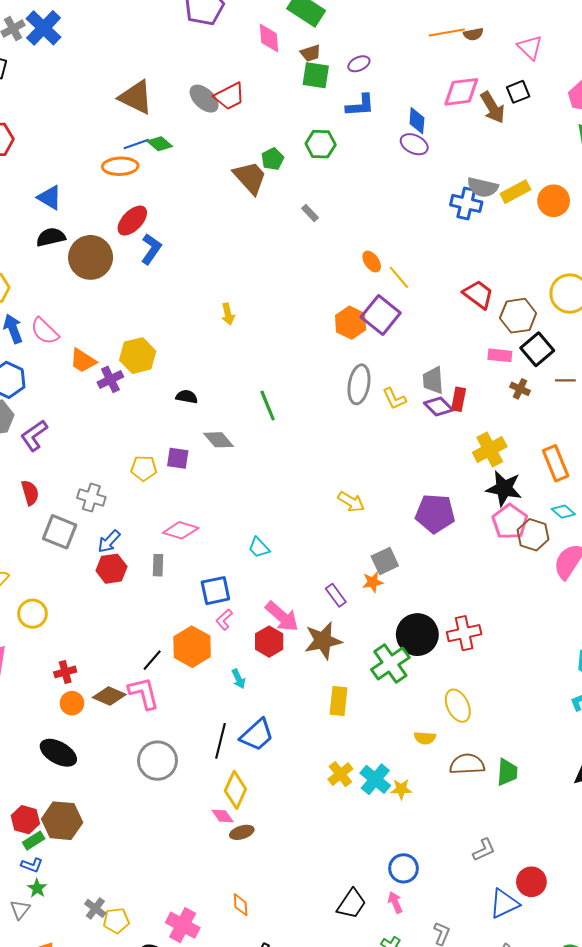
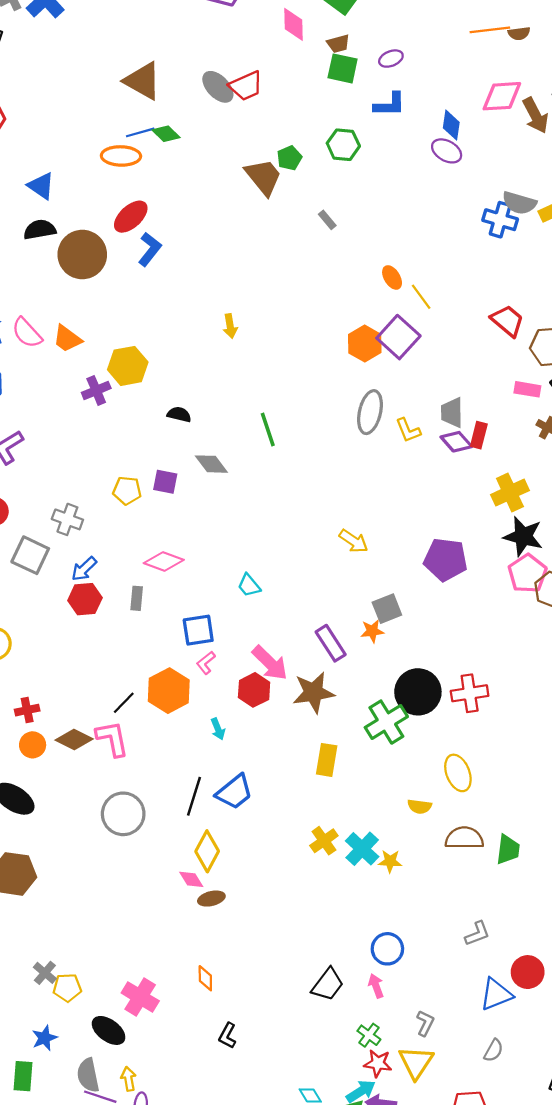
orange trapezoid: (83, 361) -> (67, 339), moved
purple rectangle: (336, 595) -> (331, 643), size x1.4

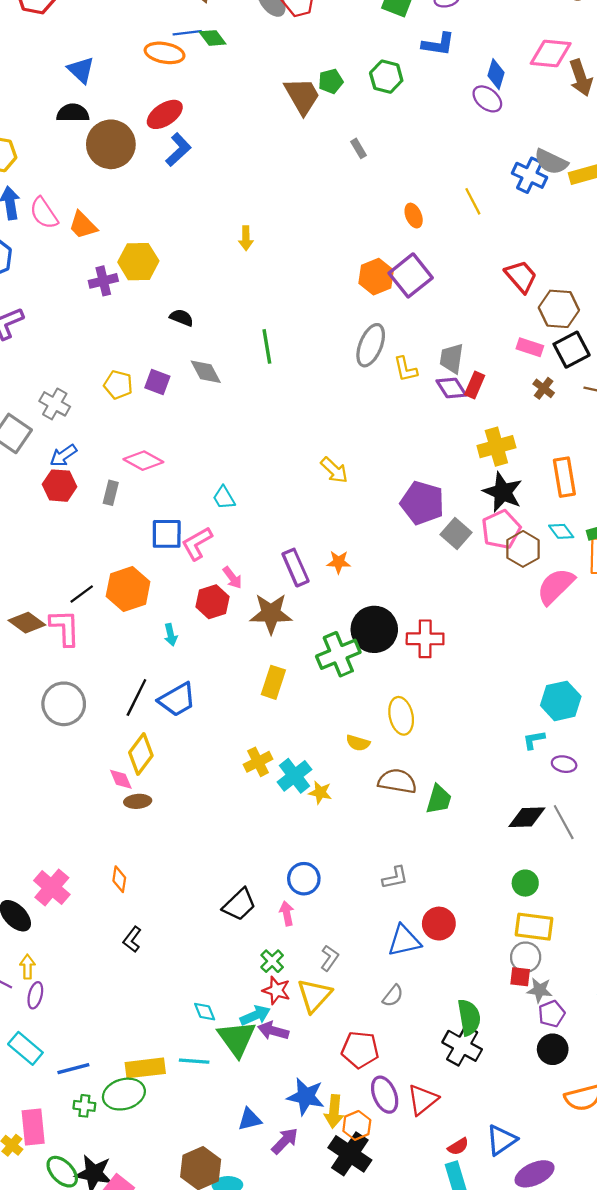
yellow line: (421, 297) -> (473, 201), moved
gray square: (387, 609) -> (456, 533), moved, turned -36
pink L-shape: (206, 663) -> (197, 543), moved, size x1.5
pink arrow: (270, 663) -> (232, 578), size x0.6

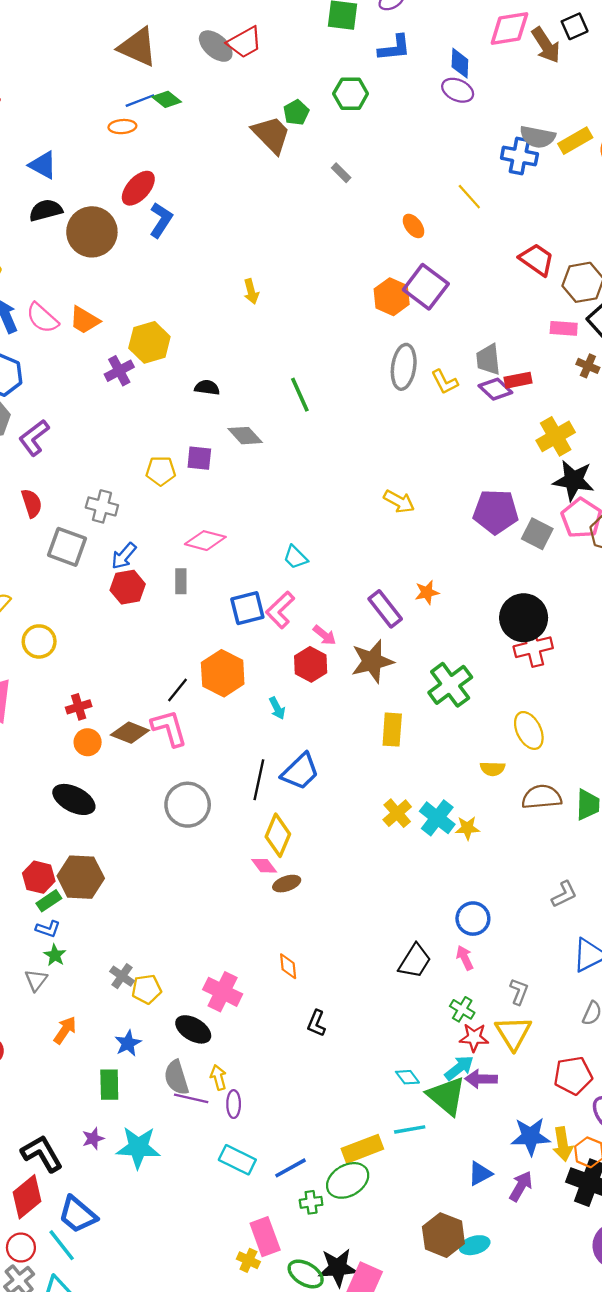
orange ellipse: (165, 53) -> (122, 127), size x0.7
red rectangle: (475, 385) -> (518, 380), turned 70
black circle: (374, 629) -> (524, 618), moved

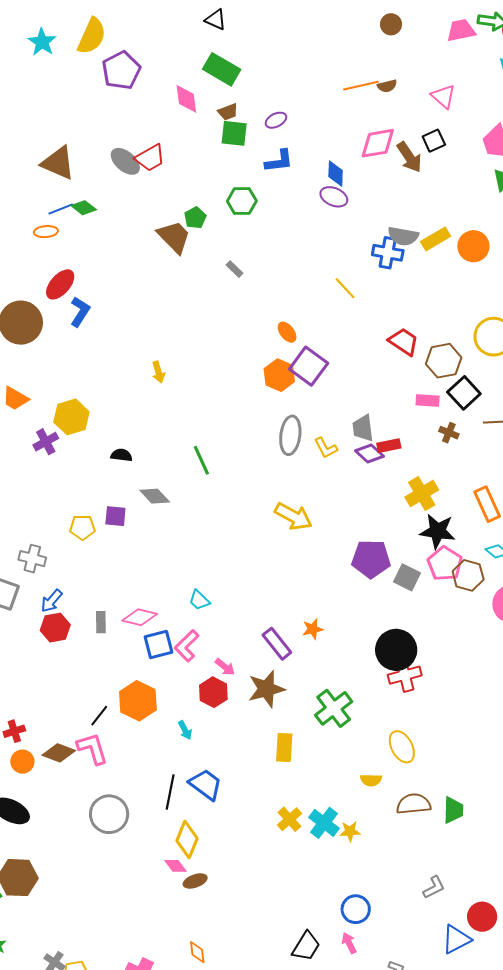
orange ellipse: (413, 226) -> (287, 332), moved
yellow arrow: (399, 501) -> (293, 516), moved, size x1.4
pink diamond: (205, 541) -> (140, 617), moved
blue trapezoid: (300, 771) -> (206, 784), turned -99

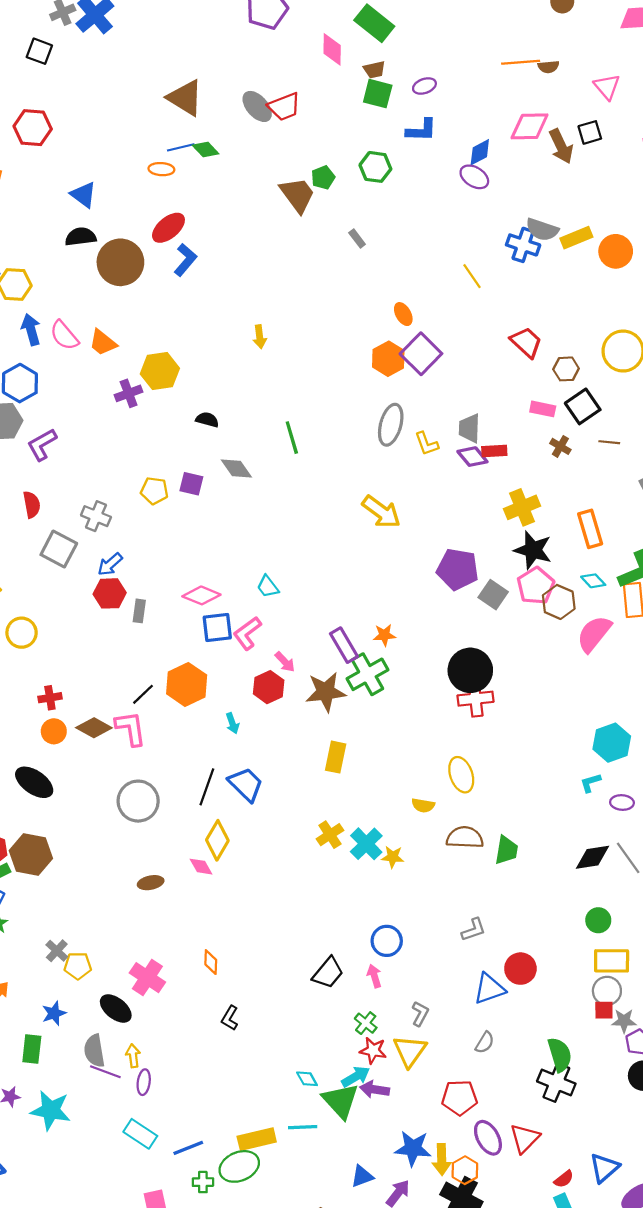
blue diamond: (336, 174) -> (480, 152), turned 52
brown hexagon: (444, 361) -> (566, 369), size x0.7
gray rectangle: (101, 622) -> (139, 611), moved
green cross: (334, 708) -> (367, 674), moved
brown ellipse: (195, 881) -> (151, 883), moved

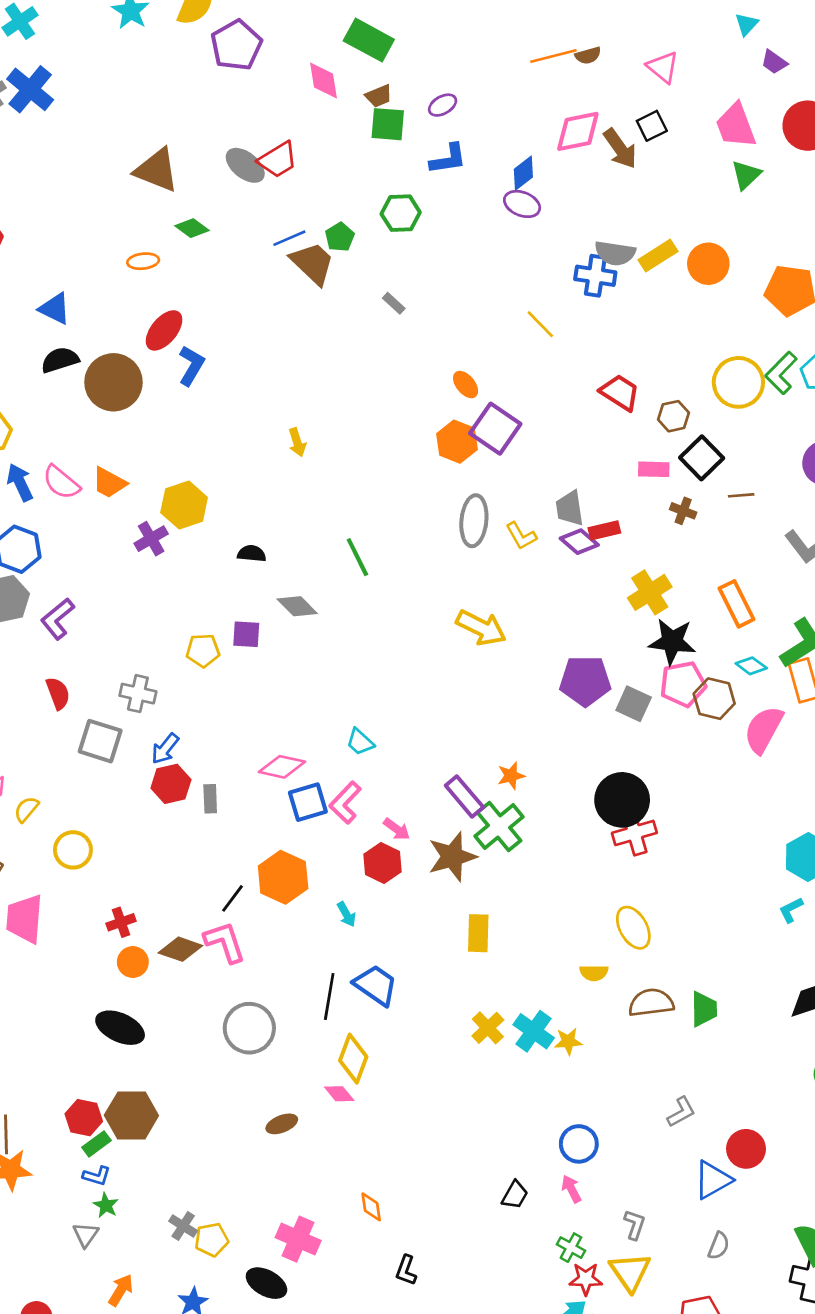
blue line: (181, 147) -> (289, 238), moved
pink pentagon: (536, 586) -> (683, 684), turned 30
black trapezoid: (328, 973) -> (515, 1195), size x0.7

